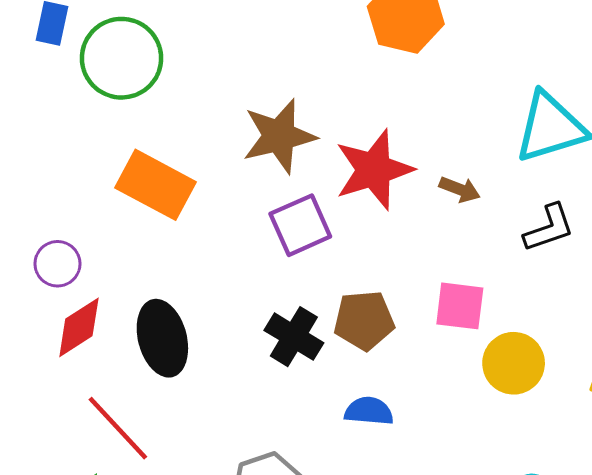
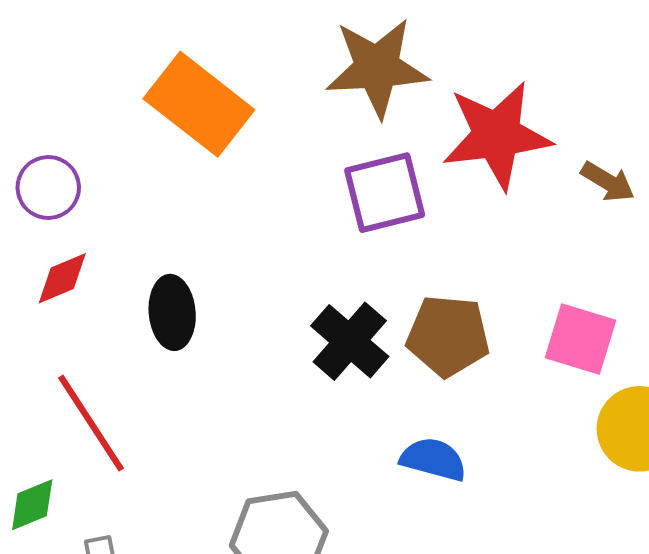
red diamond: (79, 327) -> (62, 278), size x0.7
black ellipse: (162, 338) -> (172, 312), size x0.7

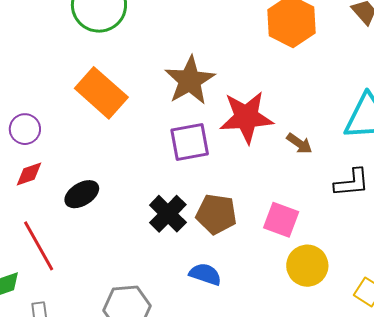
brown star: (377, 68) -> (190, 80), turned -30
black ellipse: (172, 312) -> (82, 194), turned 60

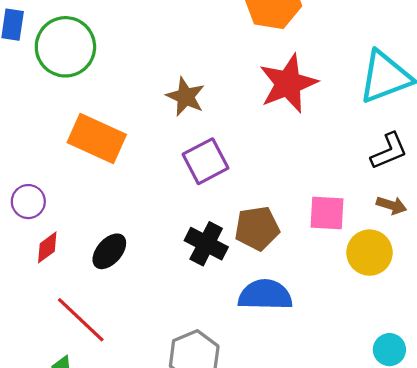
brown star: (190, 80) -> (186, 97), size x0.7
red star: (246, 117) -> (288, 83), moved
brown arrow: (299, 143) -> (392, 205), moved
blue semicircle: (205, 274) -> (265, 295), size x1.5

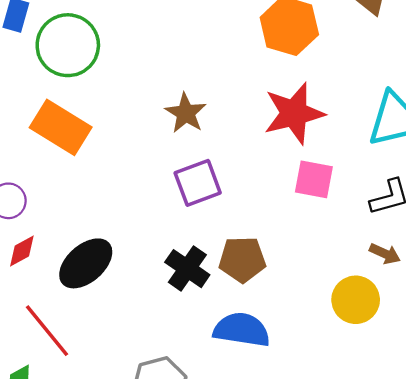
orange rectangle: (97, 139) -> (61, 127), moved
pink square: (327, 213) -> (314, 179), moved
black ellipse: (109, 251) -> (86, 263), size x1.4

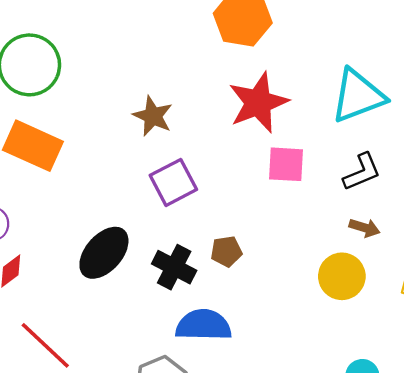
brown pentagon: (242, 259) -> (226, 251), size x0.7
black ellipse: (86, 263) -> (104, 253), moved
blue semicircle: (242, 330) -> (203, 325), moved

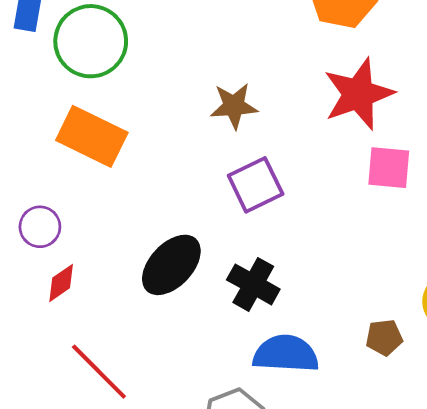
brown star: (153, 116) -> (234, 106), turned -30
brown pentagon: (226, 251) -> (384, 337), moved

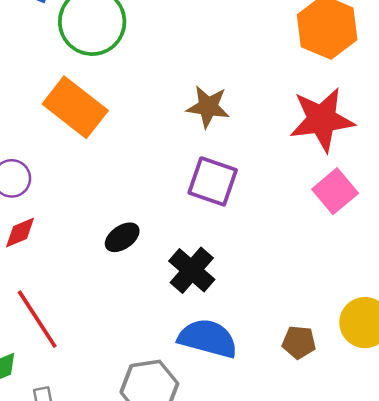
pink square: (389, 168) -> (335, 191), turned 33
purple square: (256, 185) -> (213, 181), turned 33
black ellipse: (171, 265) -> (122, 237), size x0.6

